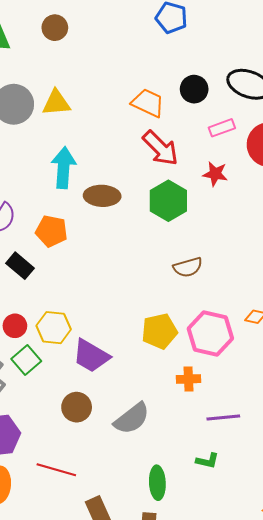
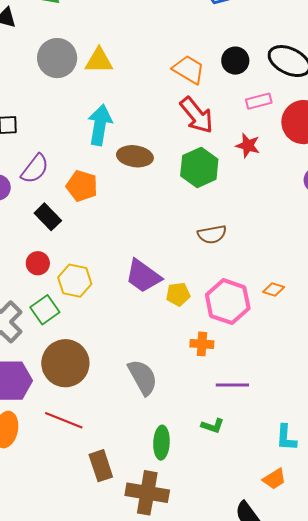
red circle: (15, 326) -> (38, 263), moved
yellow pentagon: (159, 331) -> (178, 294), size x0.7
purple trapezoid: (91, 356) -> (143, 276), moved
brown circle: (77, 407) -> (65, 363), moved, size x1.6
gray semicircle: (132, 419) -> (143, 377), turned -87

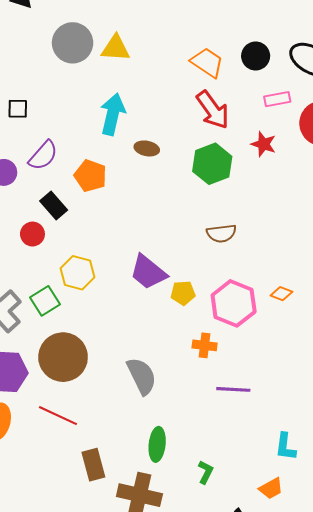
brown ellipse: (135, 156) -> (147, 148), size x0.7
red circle: (38, 263) -> (32, 234), moved
green L-shape: (213, 426) -> (206, 472), moved, turned -85

